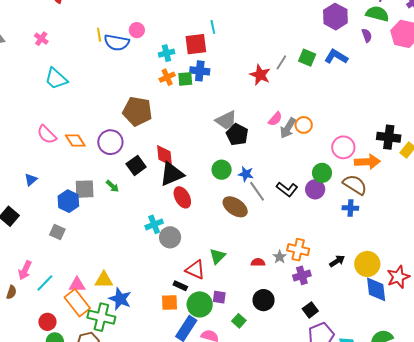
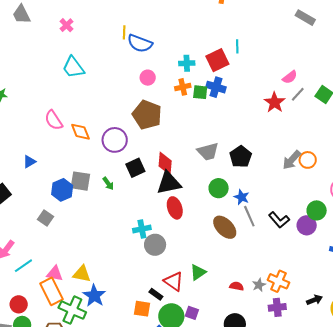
pink circle: (137, 30) -> (148, 78), moved
red square: (196, 44) -> (217, 60), turned -30
pink semicircle: (275, 119) -> (290, 77), moved
gray trapezoid: (226, 120) -> (208, 152), moved

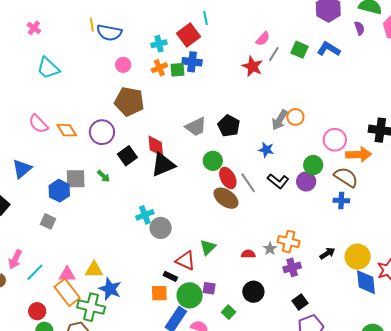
blue triangle: (29, 162) -> (22, 169), size x1.5
blue star: (242, 197) -> (266, 150), moved
red ellipse: (175, 208) -> (228, 178), moved

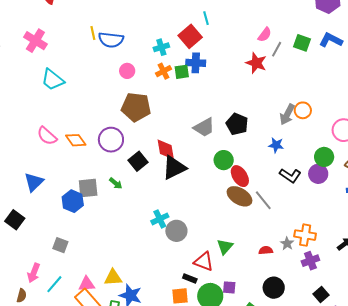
pink cross: (34, 28) -> (35, 41), size x1.6
gray line: (248, 183) -> (263, 200), moved
gray square: (48, 221) -> (60, 245), moved

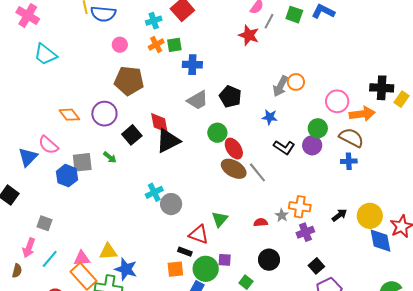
blue cross: (196, 63) -> (192, 65), moved
pink semicircle: (47, 136) -> (48, 145), moved
gray square: (60, 245) -> (45, 223), moved

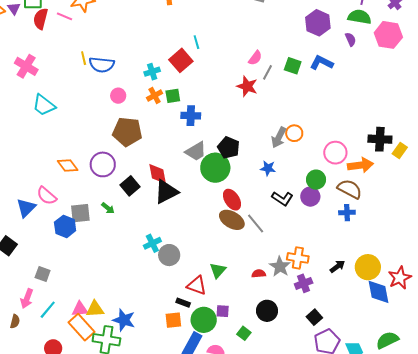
green circle: (217, 133) -> (215, 168), moved, size x1.5
gray star: (282, 215) -> (280, 267), size x1.5
yellow triangle: (108, 251) -> (95, 309), moved

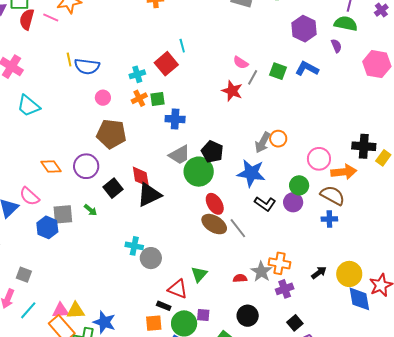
pink hexagon: (388, 35) -> (377, 64), moved
pink semicircle: (255, 58) -> (241, 63), turned 84
blue star: (268, 168) -> (251, 173), size x1.8
cyan cross: (152, 243) -> (134, 246), turned 36

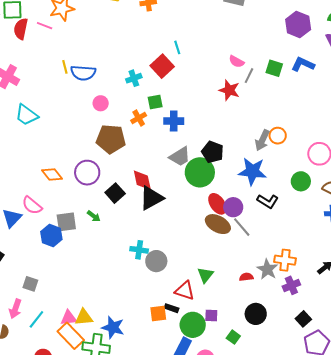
orange cross: (139, 98) -> (139, 118), moved
purple circle: (293, 202) -> (233, 207), moved
orange square: (154, 323) -> (158, 314), moved

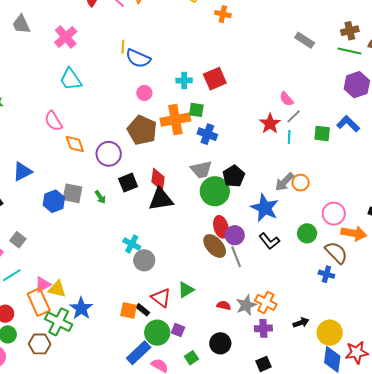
cyan line: (177, 47) -> (289, 137), moved
green square: (274, 68) -> (322, 133), moved, turned -30
orange cross: (139, 118) -> (175, 120), size x1.8
pink semicircle: (32, 205) -> (53, 121), moved
pink triangle: (69, 318) -> (43, 285), turned -42

